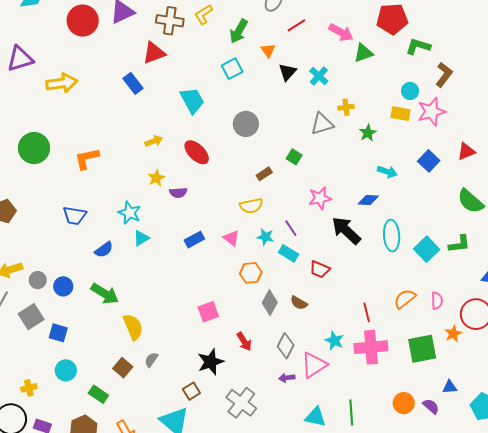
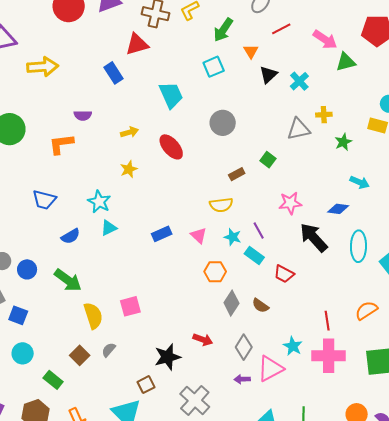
purple semicircle: (178, 193) -> (83, 115), moved
pink square: (208, 312) -> (130, 306), moved
red arrow: (244, 342) -> (203, 340), turned -42

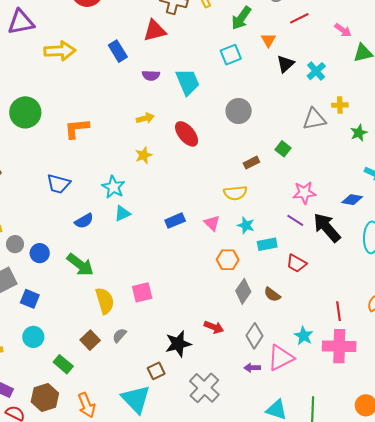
pink arrow: (325, 40) -> (343, 30), size x0.7
blue rectangle: (113, 73) -> (118, 51), moved
purple semicircle: (83, 115) -> (151, 75), moved
purple line: (259, 230) -> (295, 220), moved, turned -30
cyan rectangle: (254, 255) -> (267, 244), turned -48

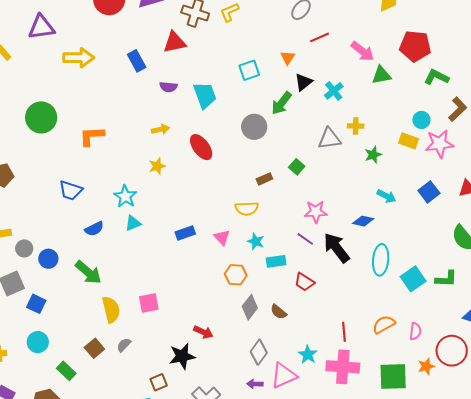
green arrow: (241, 18) -> (281, 103), moved
pink arrow: (343, 30) -> (362, 51), size x1.4
red arrow: (214, 327) -> (203, 332), moved

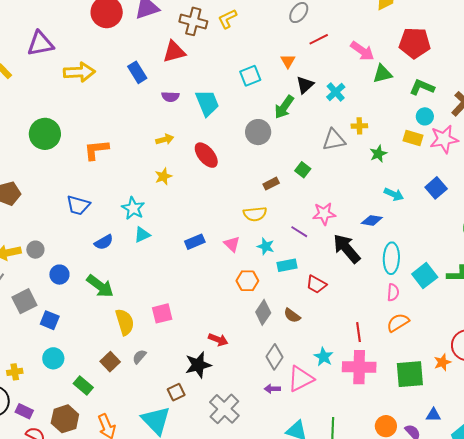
green L-shape: (436, 77) -> (422, 87), moved
purple line: (305, 239) -> (299, 232), moved
gray circle: (24, 248) -> (35, 250), moved
pink semicircle: (415, 331) -> (393, 292), moved

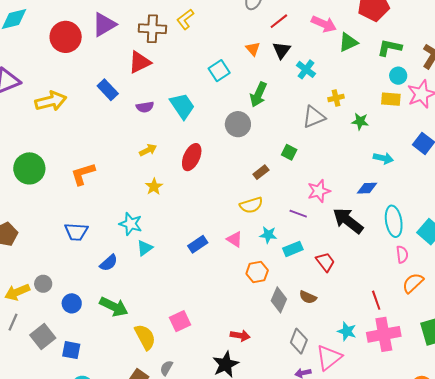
black triangle: (305, 85) -> (282, 50), moved
green star: (378, 154) -> (360, 121), turned -30
red ellipse: (206, 155) -> (192, 157), turned 76
red trapezoid: (316, 284) -> (325, 262), turned -145

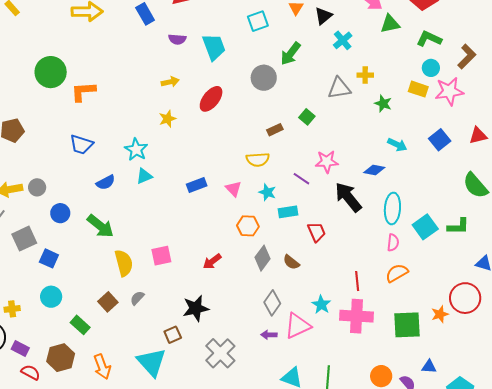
orange L-shape: (83, 174) -> (83, 92), moved
red arrow: (240, 336) -> (212, 261), moved, turned 120

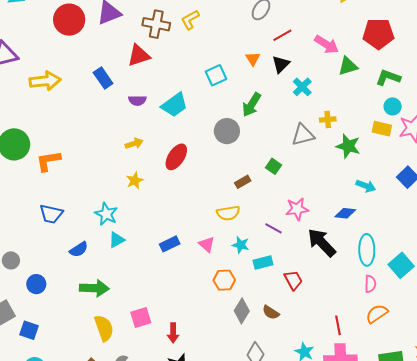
cyan trapezoid: (214, 47) -> (174, 105), turned 80
green star: (383, 104) -> (348, 146), size x1.4
green arrow: (100, 226) -> (94, 288), moved, turned -32
red arrow: (212, 261) -> (173, 333), moved, turned -48

